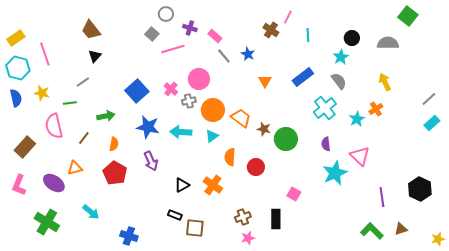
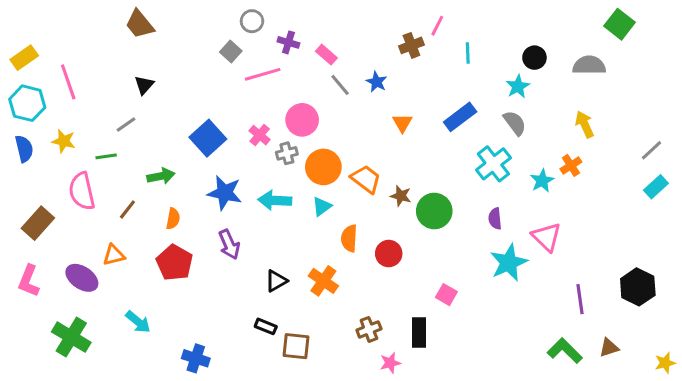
brown trapezoid: (91, 30) -> (140, 24), moved
brown cross: (271, 30) -> (411, 45), turned 35
pink star: (248, 238) -> (390, 363), moved

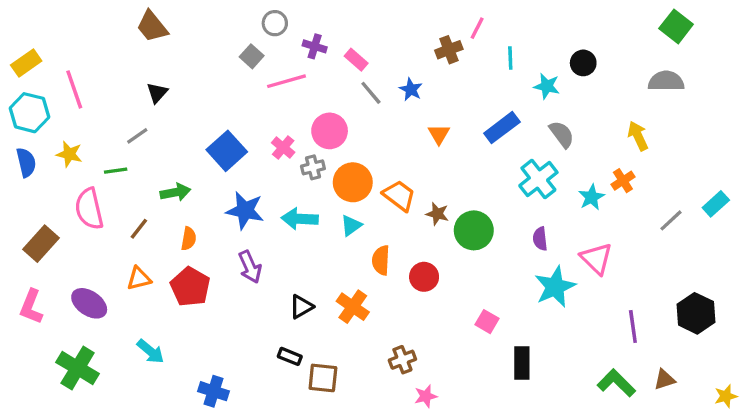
gray semicircle: (589, 65) -> (666, 81), moved
cyan star: (518, 86) -> (547, 86), moved, turned -30
gray line: (651, 150) -> (671, 220), moved
orange triangle: (114, 255) -> (139, 278), moved
black rectangle: (419, 333) -> (522, 363), moved

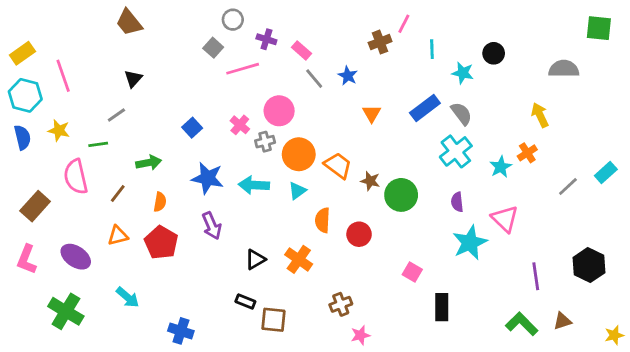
green square: (676, 26) -> (599, 28), moved, turned -32
gray semicircle: (562, 134) -> (461, 114), moved
blue square: (227, 151) -> (192, 128), size x0.6

